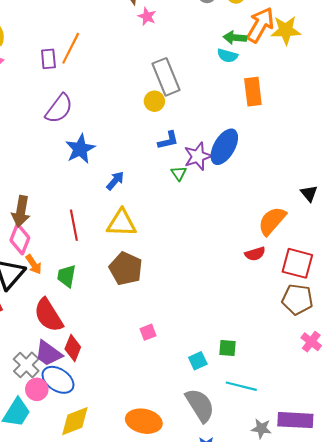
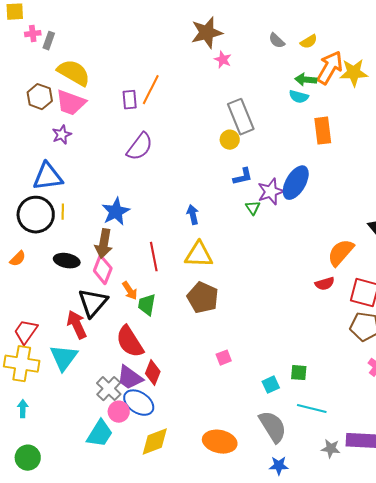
blue star: (80, 149) -> (116, 212), moved
blue arrow: (115, 181) -> (193, 215), turned -54
orange arrow: (34, 264) -> (130, 291), moved

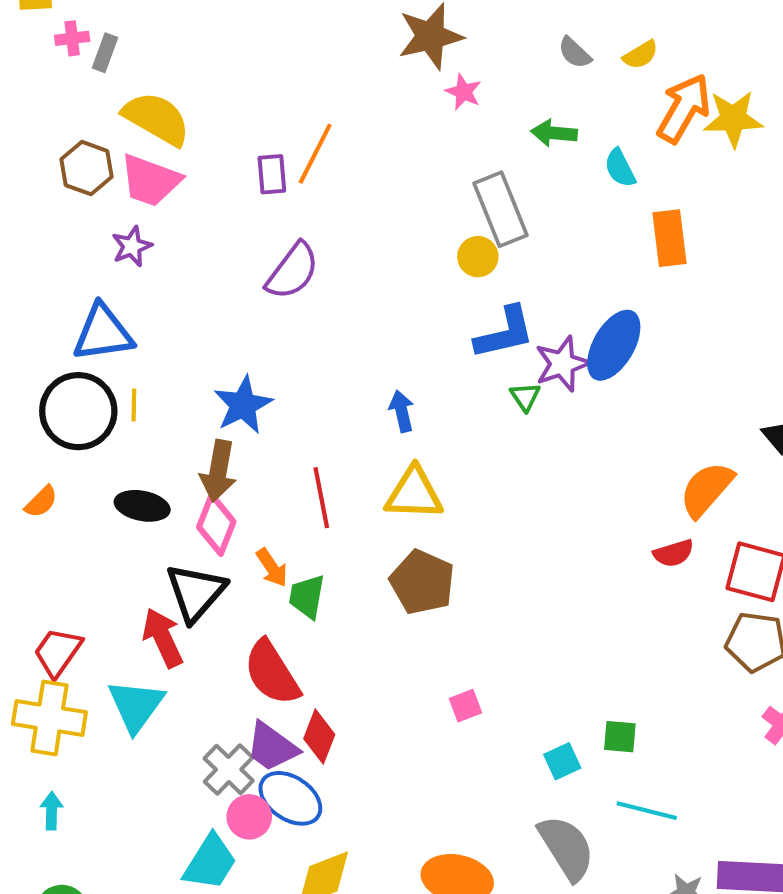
green arrow: (306, 80) -> (554, 133), moved
cyan semicircle: (299, 97) -> (620, 168), turned 48
blue L-shape: (243, 177) -> (505, 333), size x1.5

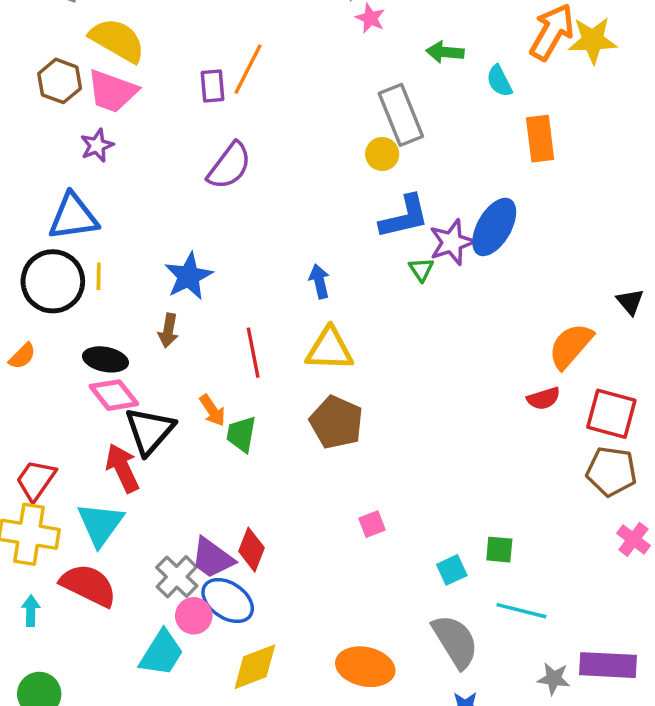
brown arrow: (218, 471) -> (168, 331), size x0.7
pink diamond: (216, 524) -> (114, 395), moved, turned -60
red semicircle: (272, 673) -> (88, 585), moved, turned 148

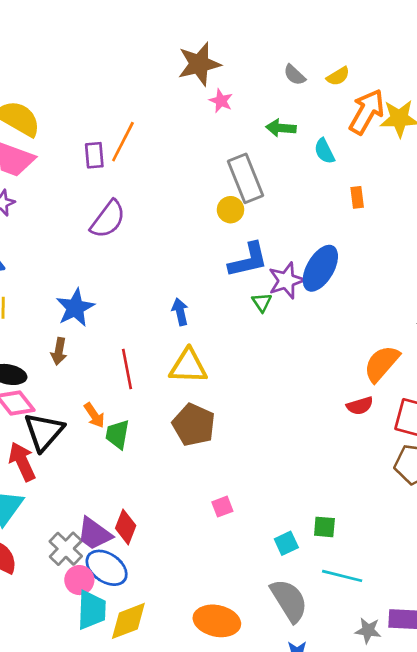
orange rectangle: (540, 139) -> (357, 197), size x0.6
cyan trapezoid: (161, 653) -> (92, 610), moved, turned -30

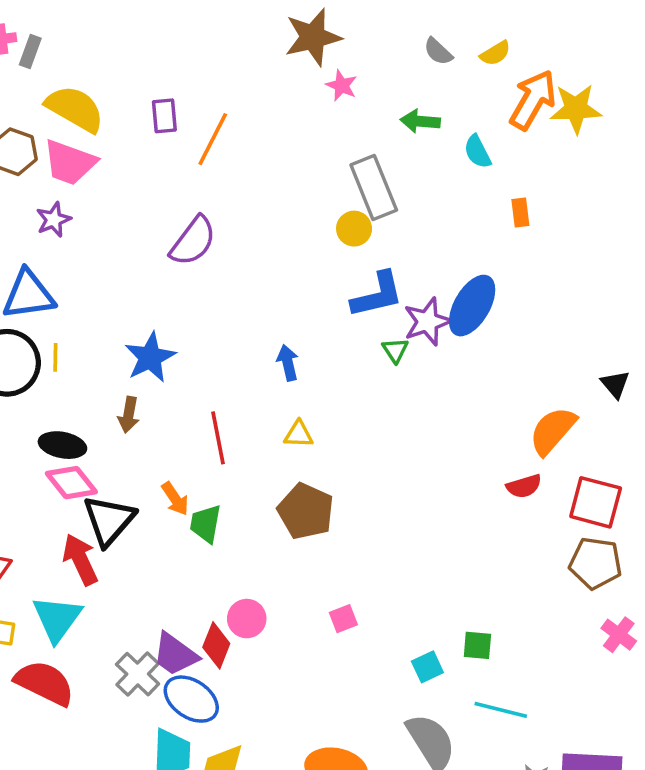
purple rectangle: (94, 155) -> (164, 116), moved
yellow triangle: (188, 366) -> (299, 434), size x0.6
pink circle: (79, 580) -> (247, 619), moved

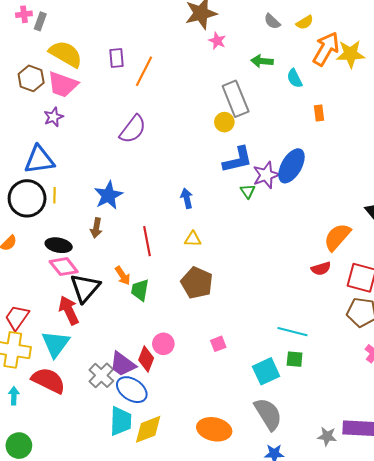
cyan square: (427, 667) -> (266, 371), size x1.5
cyan line: (501, 710) -> (293, 332), moved

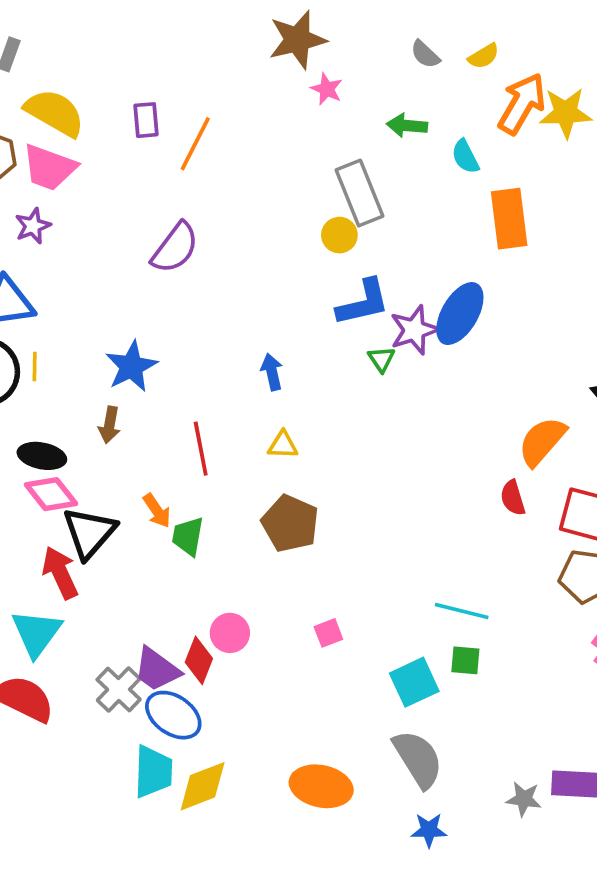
orange rectangle: (319, 113) -> (509, 219), size x2.0
red semicircle: (321, 269) -> (513, 498), turned 90

